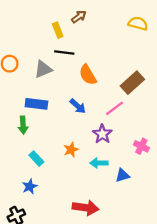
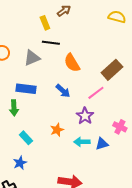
blue triangle: (122, 175) -> (102, 144), moved

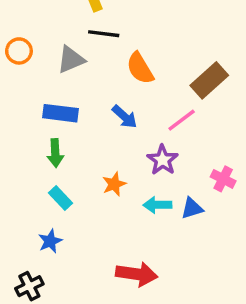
green arrow: (14, 108) -> (55, 153), moved

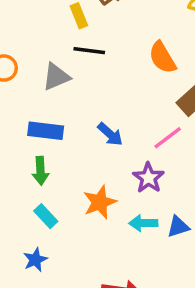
orange semicircle: (140, 68) -> (162, 58), moved
orange star: (114, 184) -> (100, 202), size x1.4

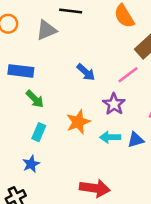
blue rectangle: (46, 131) -> (21, 71), moved
green arrow: (40, 171) -> (35, 99), turned -42
cyan rectangle: (46, 216) -> (39, 132), turned 66

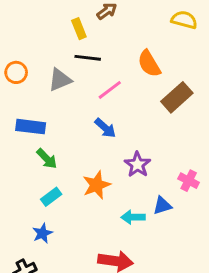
pink line: (128, 75) -> (110, 90), moved
cyan rectangle: (39, 132) -> (51, 197), turned 30
cyan arrow: (110, 137) -> (133, 217), moved

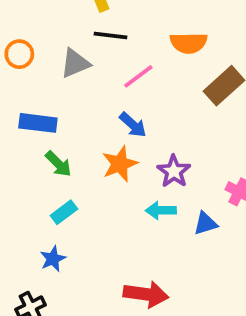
orange semicircle: (149, 64) -> (189, 43), turned -60
orange star: (96, 185) -> (120, 164), moved
cyan arrow: (133, 217) -> (161, 210), moved

